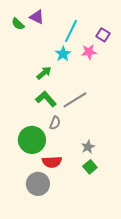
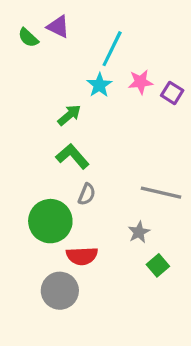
purple square: (103, 35) -> (172, 93), moved
gray line: (75, 100) -> (161, 193), moved, turned 45
green square: (90, 167) -> (158, 265), moved

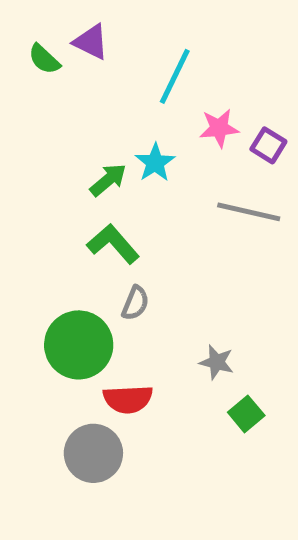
cyan star: (99, 85) -> (155, 163), moved
gray line: (161, 193) -> (249, 212), moved
gray star: (139, 232) -> (217, 362), turned -30

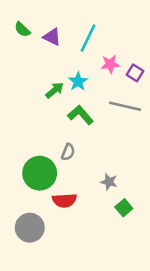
purple triangle: (91, 42) -> (52, 37), moved
green L-shape: (113, 244) -> (81, 115), moved
gray circle: (93, 453) -> (30, 228), moved

